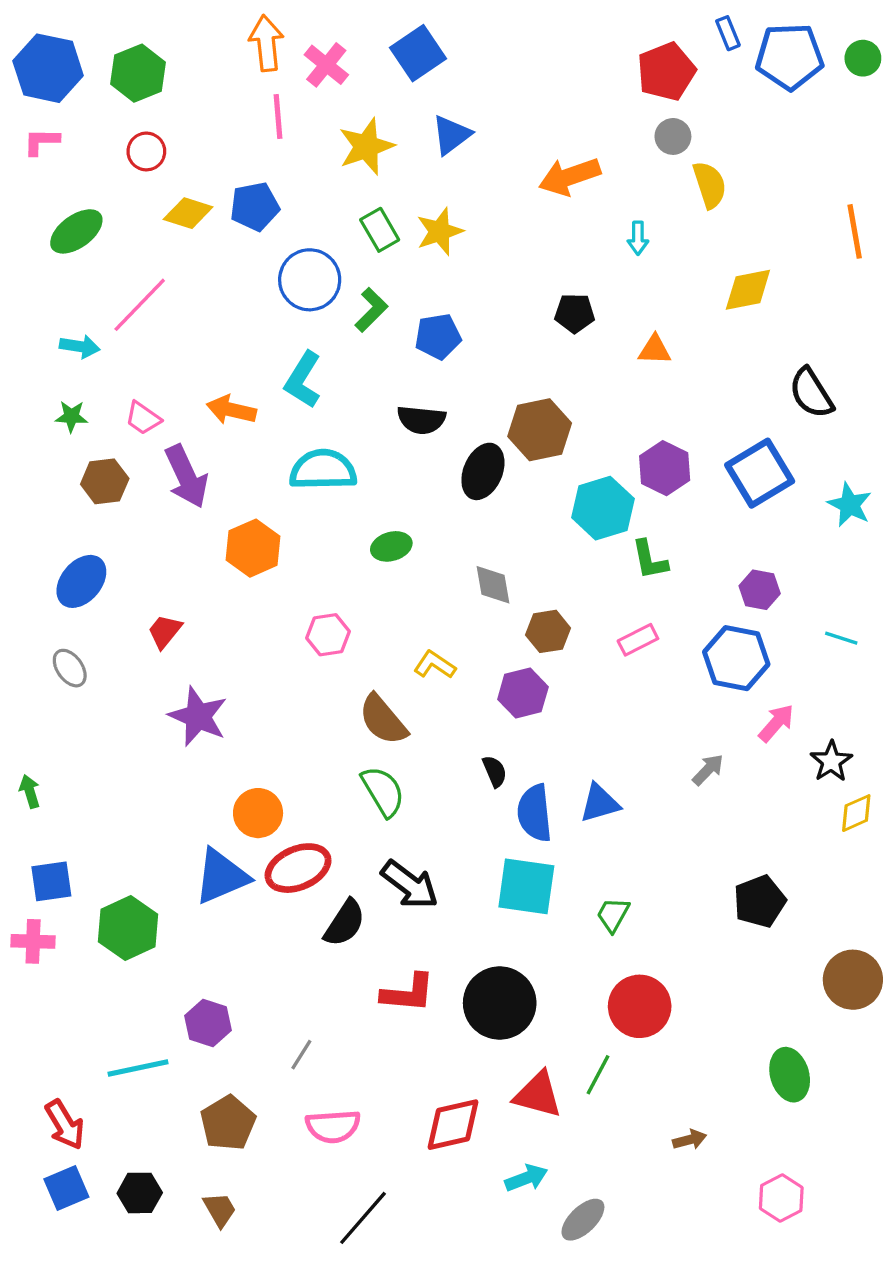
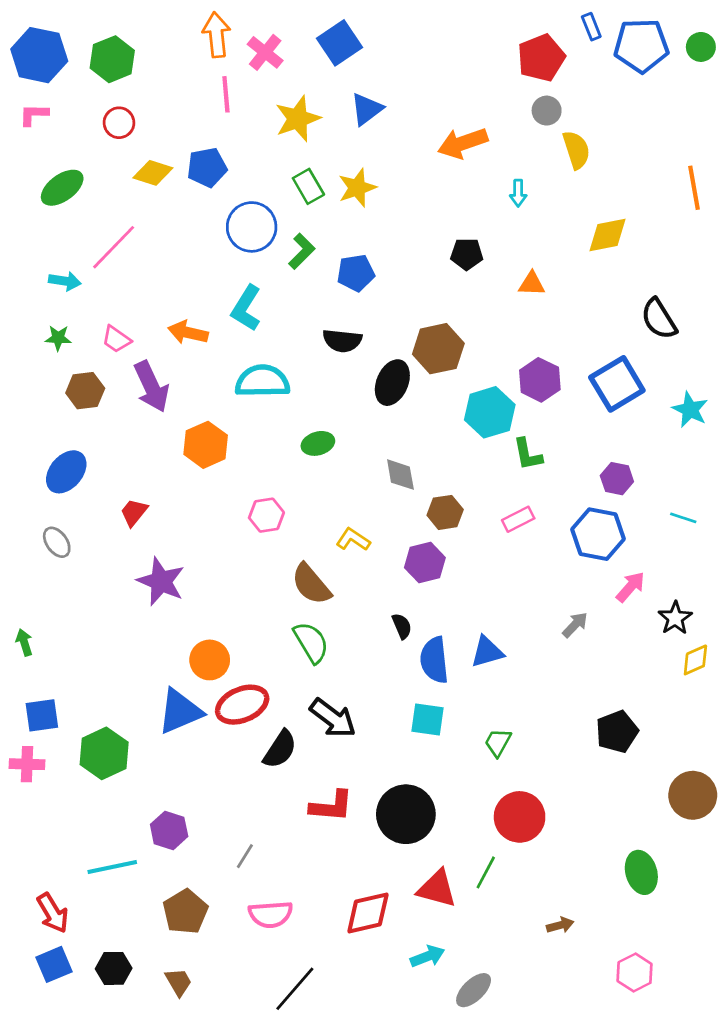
cyan square: (526, 886) -> (428, 719), size x0.7

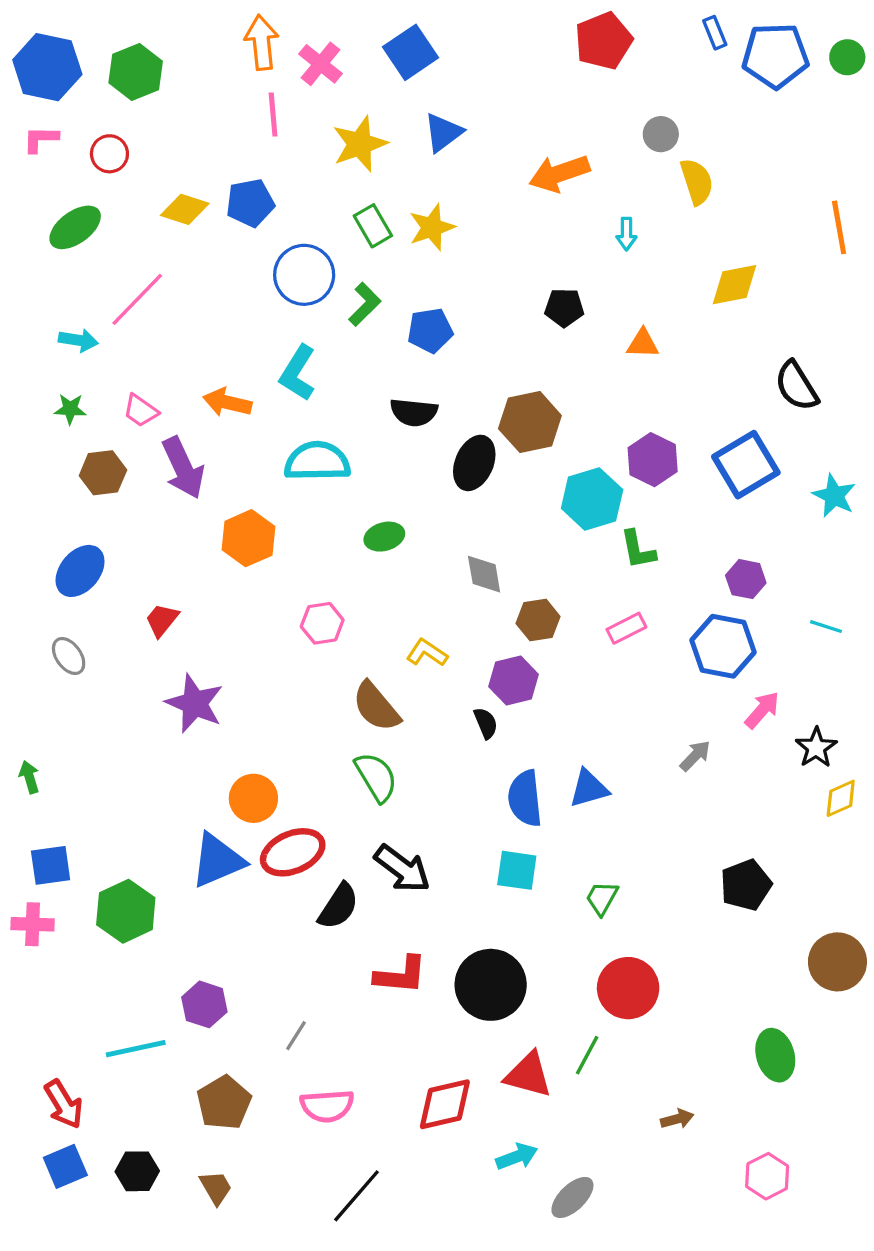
red pentagon: (541, 58) -> (604, 41), moved
red circle: (119, 123) -> (109, 154), moved
black semicircle: (402, 626) -> (486, 723), moved

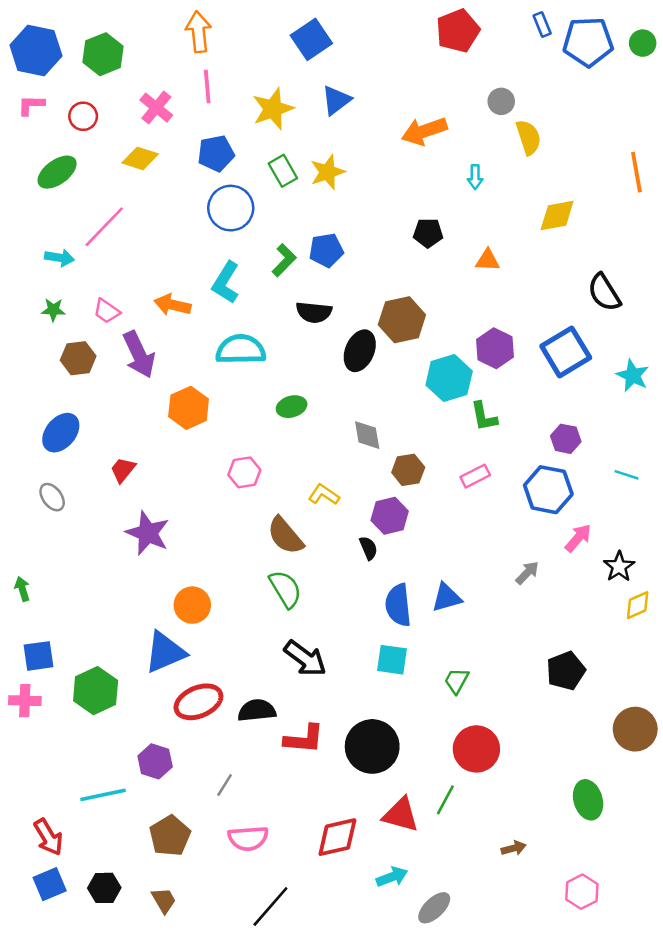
pink cross: (321, 64) -> (156, 108), moved
blue pentagon: (250, 203) -> (216, 153), moved
green L-shape: (365, 304) -> (284, 260), moved
red ellipse: (293, 852) -> (198, 702), moved
black semicircle: (339, 906) -> (257, 711), moved, turned -129

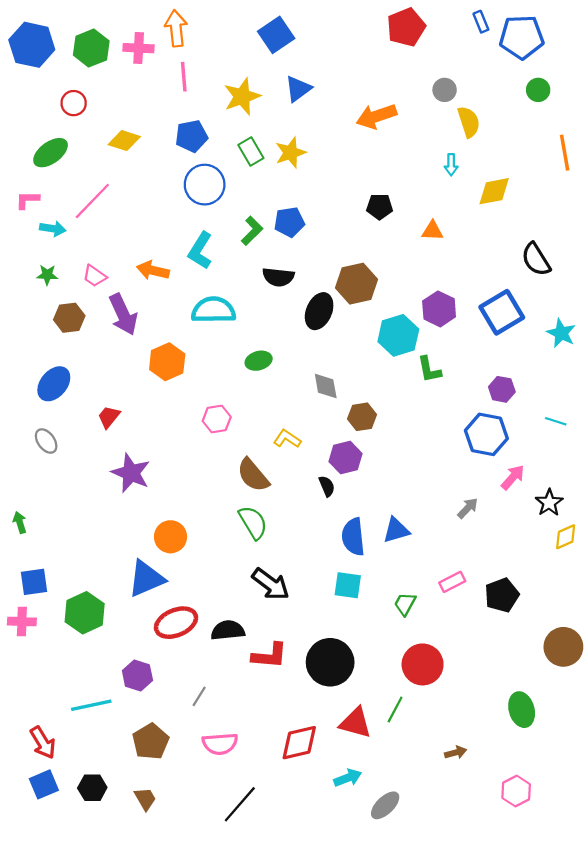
green circle: (643, 43) -> (538, 90), moved
pink L-shape: (31, 105) -> (27, 200), moved
pink cross: (156, 108) -> (139, 48), moved, turned -36
cyan arrow: (475, 177) -> (451, 165), moved
pink rectangle: (475, 476) -> (452, 582), moved

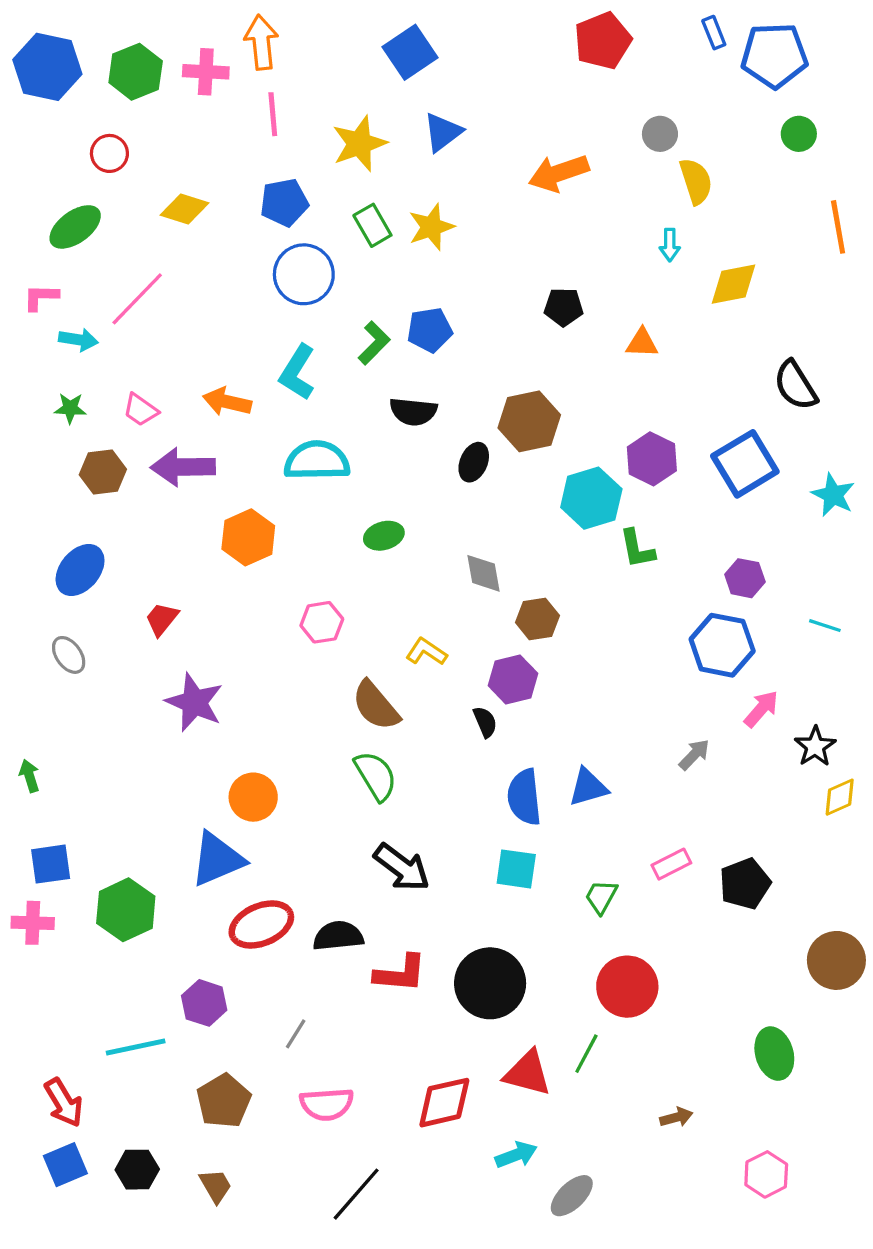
black ellipse: (319, 311) -> (474, 462), size x0.7
purple arrow: (123, 314) -> (183, 467), turned 114

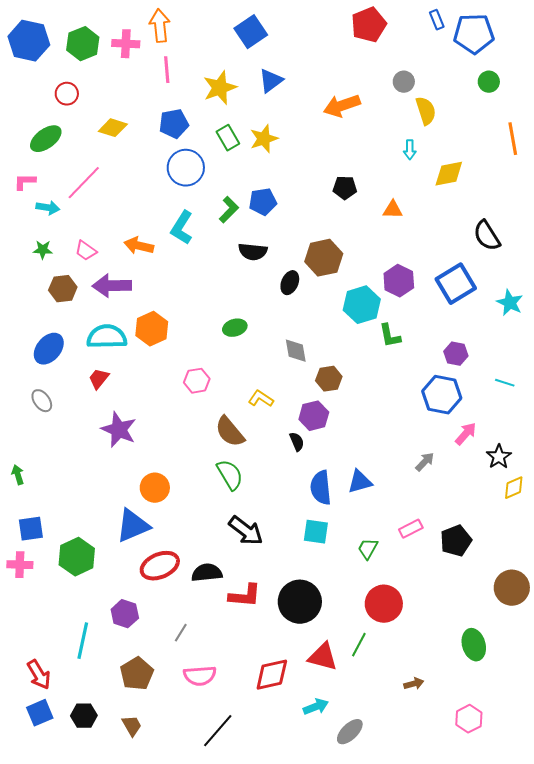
cyan semicircle: (317, 461) -> (107, 337), moved
cyan line: (136, 1047) -> (83, 641), turned -66

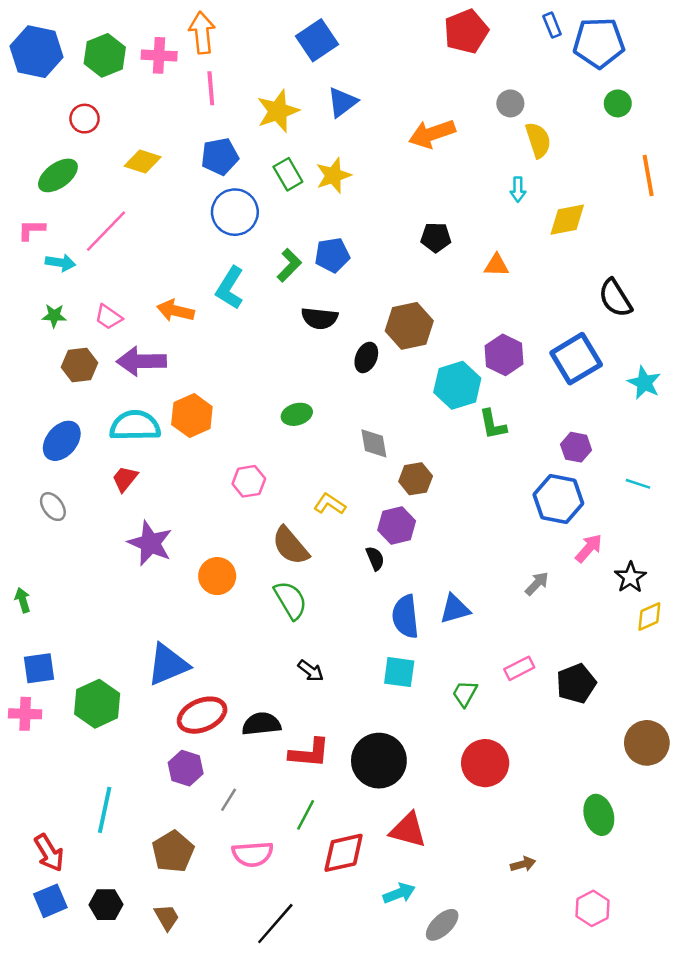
orange circle: (155, 488) -> (217, 576), moved
black arrow: (246, 531) -> (311, 671), size x0.6
purple hexagon: (125, 614) -> (186, 768), moved
green line: (359, 645) -> (306, 815), moved

